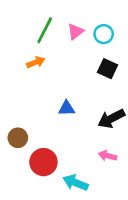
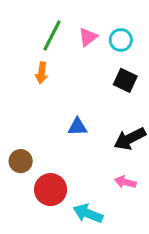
orange arrow: (36, 62) -> (42, 73), turned 120

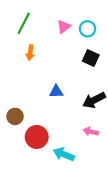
green line: (52, 35) -> (24, 23), moved

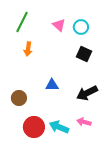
pink triangle: (64, 27) -> (59, 25), turned -40
brown circle: (15, 116) -> (19, 98), moved
cyan arrow: (64, 154) -> (59, 127), moved

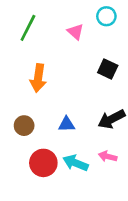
cyan circle: (81, 27) -> (106, 16), moved
orange arrow: (28, 49) -> (38, 78), moved, size x1.5
blue triangle: (52, 85) -> (67, 124), moved

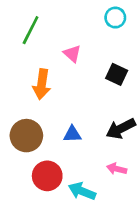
pink triangle: (76, 32) -> (72, 54), moved
brown circle: (24, 126) -> (26, 136), size x1.5
cyan arrow: (76, 163) -> (82, 191), moved

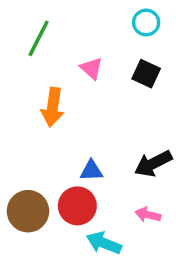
black square: (117, 74) -> (146, 74), moved
brown circle: (26, 136) -> (28, 211), moved
red circle: (47, 176) -> (77, 206), moved

